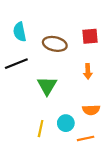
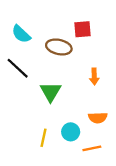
cyan semicircle: (20, 32) -> (21, 34), turned -36
red square: (90, 36) -> (82, 29), moved
black line: (16, 64) -> (18, 68), turned 65

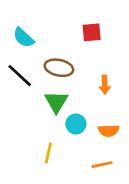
brown ellipse: (59, 47) -> (59, 68), moved
cyan circle: (71, 132) -> (76, 124), moved

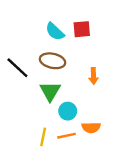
cyan semicircle: (24, 38) -> (55, 32), moved
orange semicircle: (109, 131) -> (91, 128), moved
orange line: (102, 165) -> (67, 136), moved

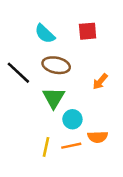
cyan semicircle: (55, 32) -> (45, 34), moved
orange arrow: (93, 76) -> (100, 82), turned 42

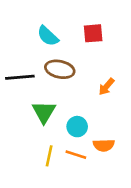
black line: (18, 73) -> (20, 77), turned -48
green triangle: (54, 98) -> (44, 112), moved
orange line: (71, 146) -> (76, 155), turned 30

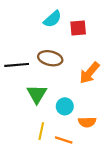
cyan semicircle: (48, 36) -> (52, 19), moved, turned -84
orange arrow: (106, 87) -> (89, 73), size x1.5
orange line: (76, 155) -> (64, 140), moved

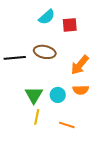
green triangle: (37, 94) -> (34, 95), moved
orange semicircle: (87, 122) -> (81, 90), moved
orange line: (64, 140) -> (67, 125), moved

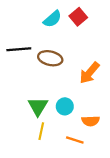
red square: (70, 25) -> (78, 17), moved, turned -35
black line: (15, 58) -> (19, 49), moved
orange semicircle: (81, 90) -> (91, 121), moved

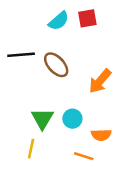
red square: (78, 17) -> (87, 18), turned 30
brown ellipse: (50, 58) -> (56, 65), turned 35
yellow line: (41, 131) -> (31, 149), moved

